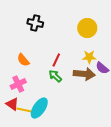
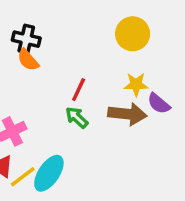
black cross: (35, 23) -> (26, 39), moved
orange semicircle: (23, 60) -> (28, 60), moved
yellow line: (24, 110) -> (23, 177), turned -49

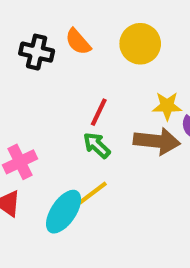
yellow circle: (133, 34) -> (140, 44), moved
orange semicircle: (28, 60) -> (78, 42), moved
yellow line: (23, 177) -> (93, 193), moved

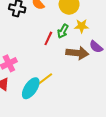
yellow star: (167, 106) -> (82, 26), moved
green arrow: (97, 145) -> (63, 31), moved, turned -104

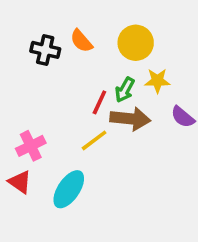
brown arrow: (77, 53) -> (130, 119), moved
yellow line: (45, 79) -> (94, 140), moved

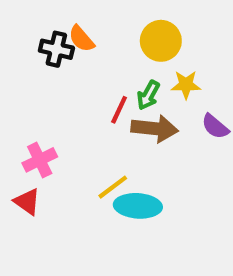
orange semicircle: (81, 41) -> (81, 39), moved
yellow line: (94, 140) -> (113, 187), moved
cyan ellipse: (69, 189) -> (138, 206), moved, turned 60

